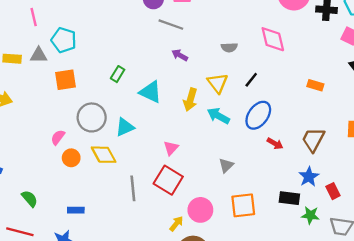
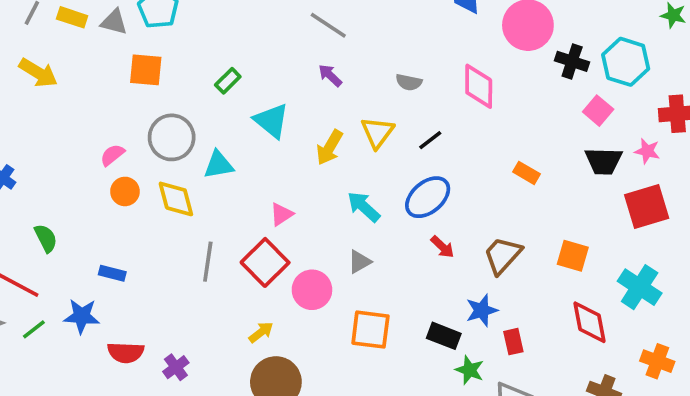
cyan arrow: (218, 116) -> (364, 207), moved
pink circle: (200, 210) -> (312, 290), moved

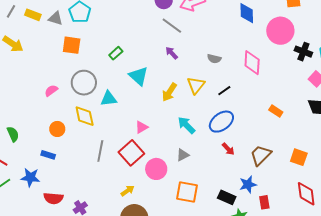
orange circle: (125, 191) -> (57, 129), moved

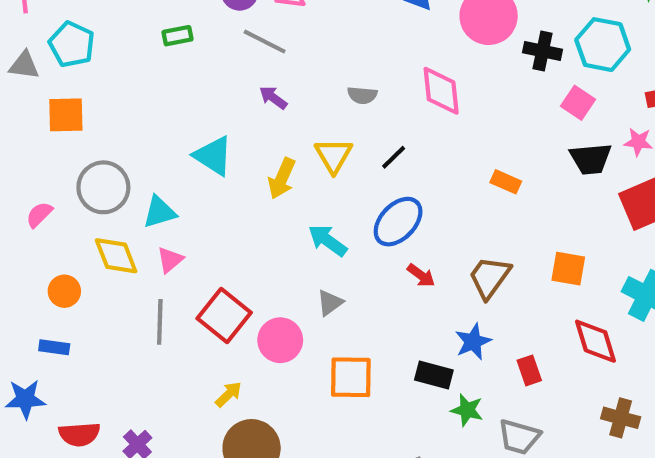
green rectangle: (116, 53) -> (178, 36), moved, turned 40
pink triangle: (142, 127) -> (170, 260), moved
red rectangle: (264, 202) -> (529, 370), moved

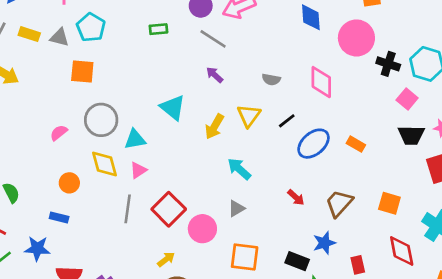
blue ellipse: (398, 222) -> (314, 144), moved

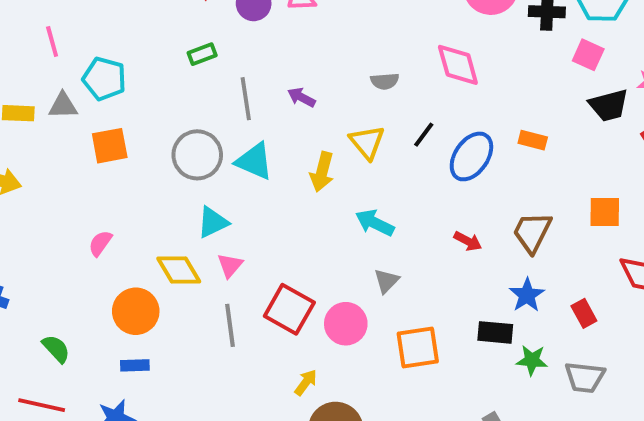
gray line: (213, 39) -> (246, 99), moved, turned 64
gray circle: (101, 120) -> (197, 155), moved
orange circle: (69, 183) -> (136, 311), size x1.5

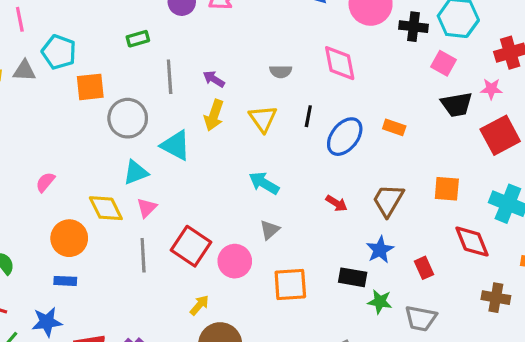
black line: (424, 135) -> (308, 116), turned -30
orange square: (110, 146) -> (90, 87), moved
cyan triangle: (254, 161) -> (176, 145), moved
yellow arrow: (322, 172) -> (214, 115), moved

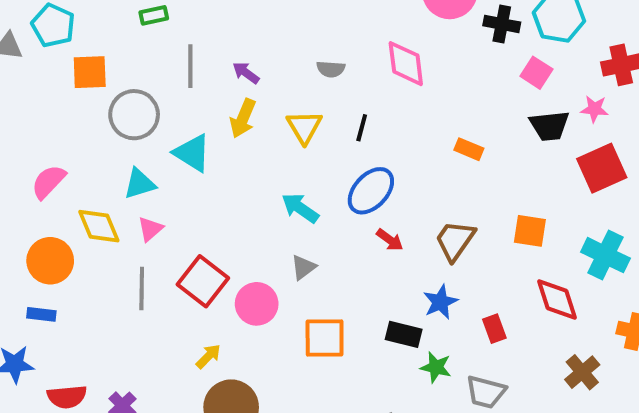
blue ellipse: (345, 137) -> (371, 191), moved
pink semicircle: (45, 182) -> (49, 182), moved, size x1.4
brown cross: (496, 298) -> (582, 372), turned 36

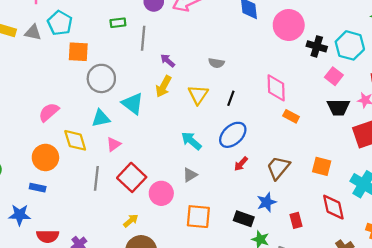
pink diamond: (406, 64) -> (276, 88), moved
gray line: (190, 66) -> (143, 38), moved
pink triangle: (150, 229) -> (114, 144), moved
red arrow: (390, 240) -> (241, 164), turned 91

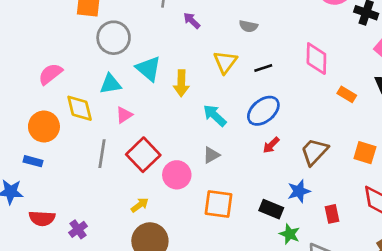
yellow arrow: (163, 86) -> (181, 83), moved, turned -30
black line: (231, 98) -> (263, 68), turned 49
orange rectangle: (291, 116) -> (347, 94), moved

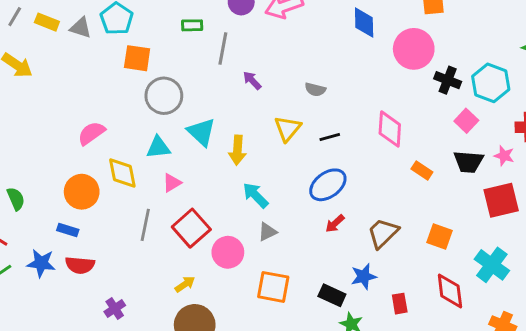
cyan arrow: (215, 115) -> (255, 195), moved
red semicircle: (42, 218) -> (80, 265), moved

